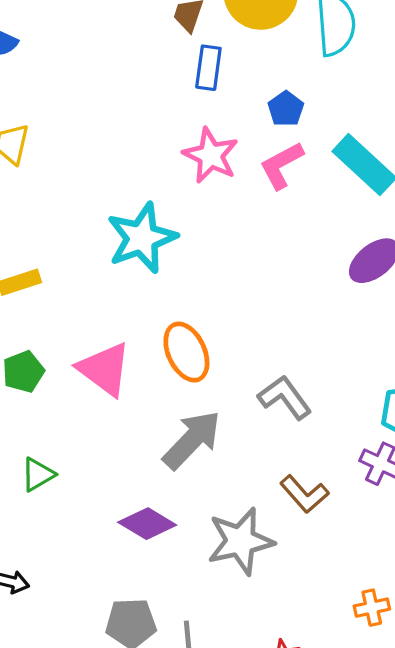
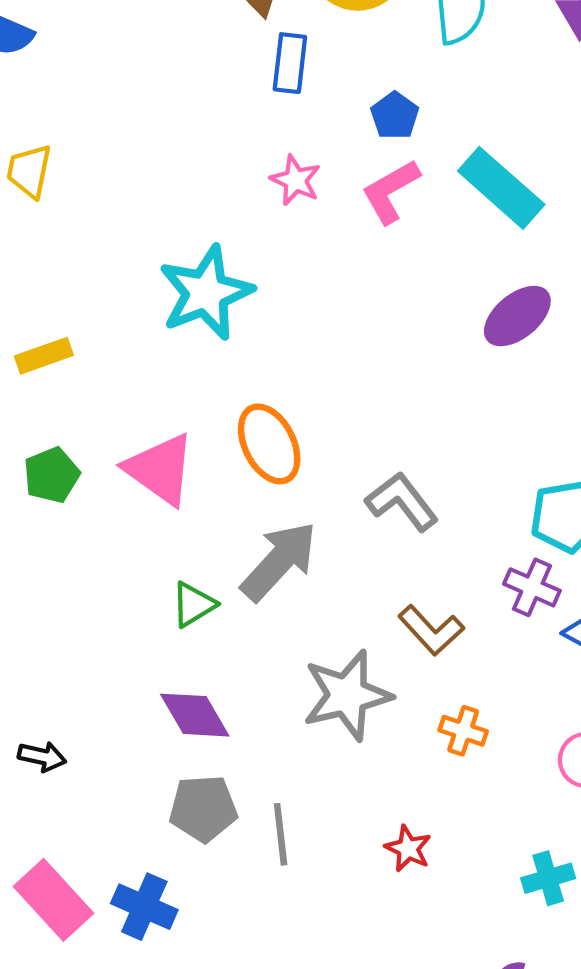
pink star: (211, 155) -> (296, 180), size x0.7
green triangle: (38, 474) -> (193, 604), moved
purple diamond: (147, 524) -> (195, 715), moved, turned 30
orange cross: (372, 608) -> (463, 731), moved, turned 32

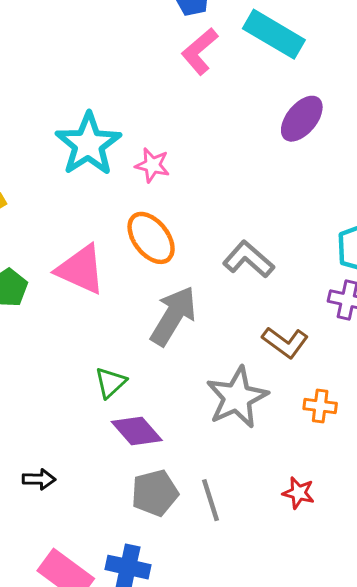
pink star: (296, 180) -> (152, 165), moved
green triangle: (193, 604) -> (110, 382), moved

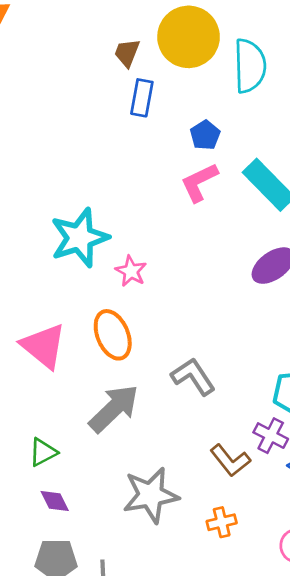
brown L-shape: (285, 342) -> (230, 460), moved
orange cross: (320, 406) -> (222, 522), turned -36
purple diamond: (137, 431) -> (55, 501), size x0.7

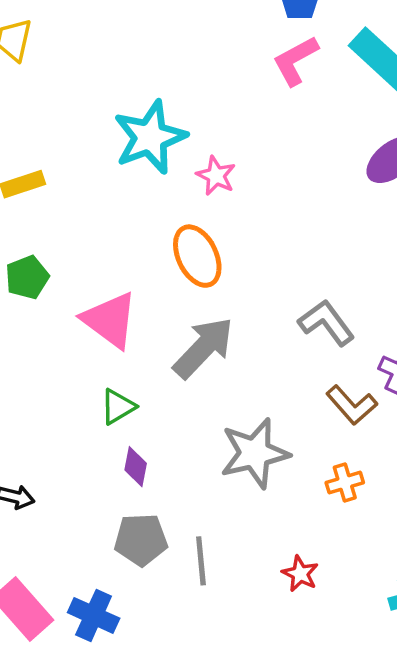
pink triangle: (43, 346) -> (110, 320), moved
gray L-shape: (193, 376) -> (326, 323), moved
purple diamond: (55, 501) -> (136, 467), turned 40

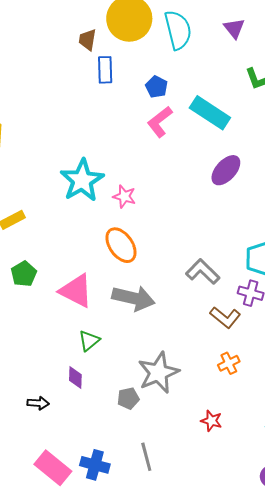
gray arrow: (203, 348) -> (133, 298), turned 69
gray star: (255, 453) -> (158, 373), moved
purple diamond: (136, 467) -> (75, 378), moved
gray pentagon: (141, 540) -> (128, 398), moved, size x0.7
gray line: (201, 561) -> (146, 457), moved

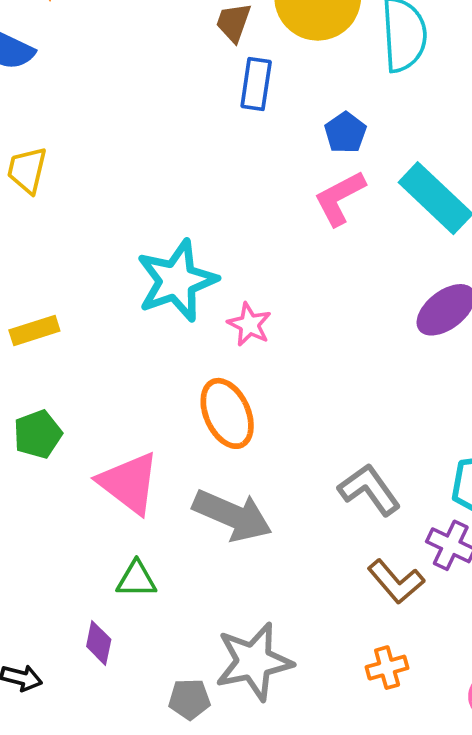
green triangle: (89, 341) -> (136, 579), turned 30

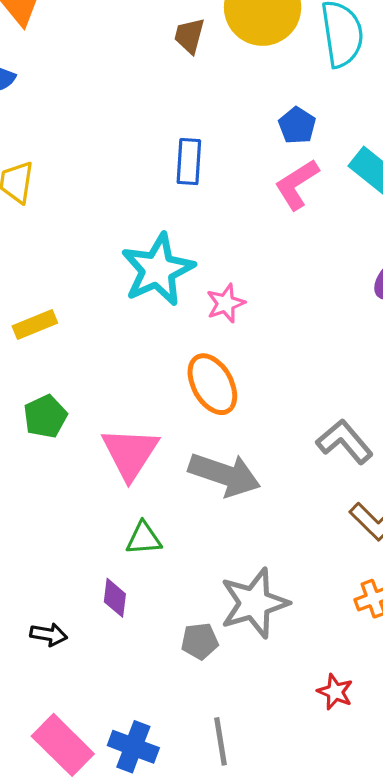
blue rectangle: (256, 84) -> (189, 162), moved
pink star: (249, 324) -> (226, 303), turned 30
pink triangle: (129, 483) -> (130, 453), turned 30

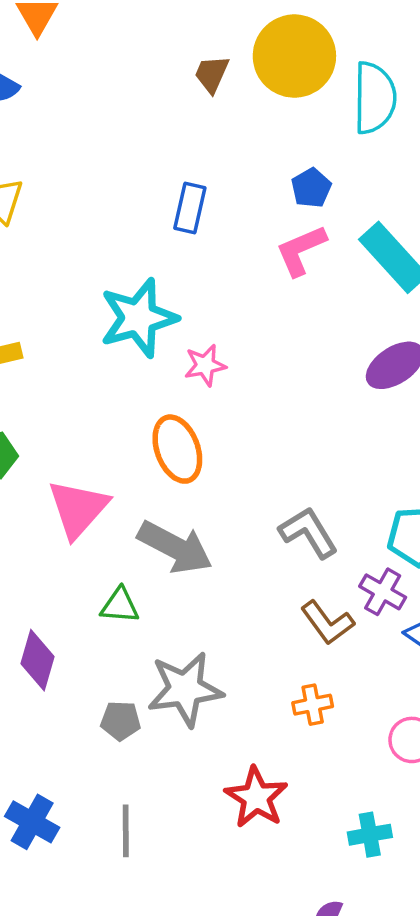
green triangle: (144, 538) -> (120, 606), moved
purple diamond: (115, 598) -> (38, 660), size x1.4
red star: (335, 692) -> (256, 797), size x1.6

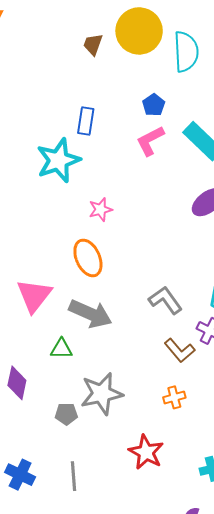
cyan star: (139, 318) -> (58, 160), moved

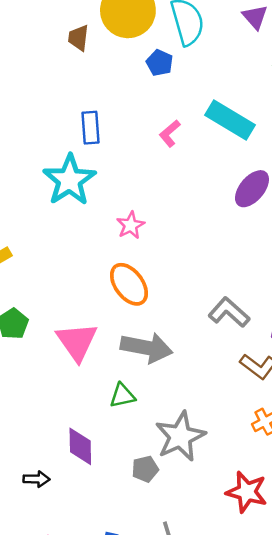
blue pentagon: (154, 105) -> (160, 63), moved
pink L-shape: (150, 141) -> (170, 133), size x0.7

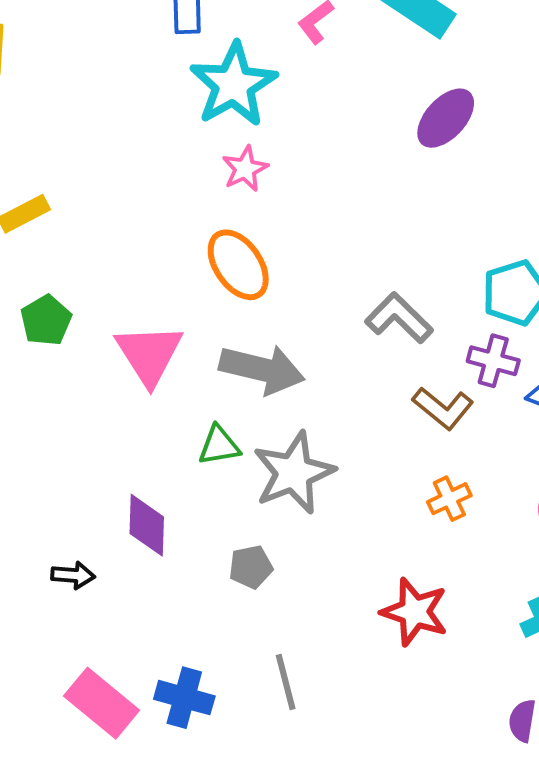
cyan star: (69, 180) -> (234, 85), moved
gray star: (180, 436) -> (294, 473), moved

